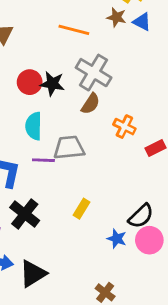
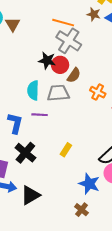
gray cross: (94, 73) -> (69, 41), moved
red circle: (30, 82) -> (60, 65), moved
gray trapezoid: (69, 148) -> (58, 93), moved
blue star: (117, 239) -> (89, 184), moved, size x1.5

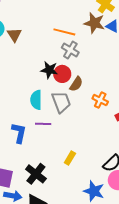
brown star: (94, 14) -> (94, 23), size x1.5
gray cross: (69, 41) -> (70, 50), size x0.7
gray trapezoid: (58, 93) -> (61, 102), turned 75
black cross: (25, 153) -> (36, 174), moved

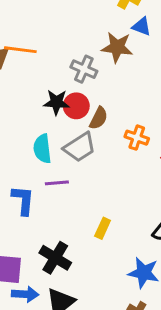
brown star: (94, 23) -> (117, 47), moved
orange line: (64, 32) -> (20, 50), moved
gray trapezoid: (61, 102) -> (80, 147), turned 85

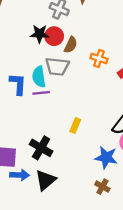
gray trapezoid: (80, 147) -> (57, 66), turned 40
cyan semicircle: (42, 149) -> (39, 77), moved
blue L-shape: (23, 200) -> (18, 84), moved

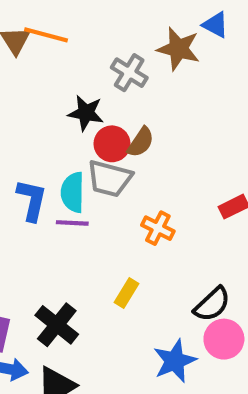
red circle: (54, 36) -> (112, 144), moved
orange cross: (99, 58) -> (158, 228), moved
blue star: (106, 157) -> (175, 361), turned 30

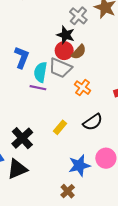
black star: (86, 113) -> (66, 35), moved
blue L-shape: (32, 200) -> (22, 57), moved
orange cross: (158, 228) -> (82, 88), moved
black semicircle: (212, 304) -> (93, 122), moved

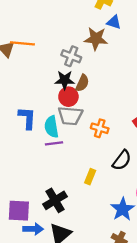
brown semicircle: (79, 52) -> (82, 83), moved
black cross: (22, 138) -> (55, 200), turned 30

